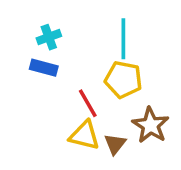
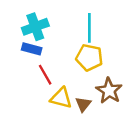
cyan cross: (49, 37) -> (35, 27), size x1.5
red line: (88, 103) -> (45, 75), moved

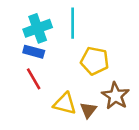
cyan line: (89, 28) -> (73, 23), moved
red line: (45, 75) -> (34, 79), moved

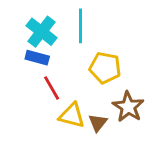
cyan cross: (38, 28) -> (41, 32), turned -32
red line: (34, 79) -> (52, 88), moved

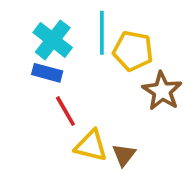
yellow pentagon: (105, 68) -> (133, 51), moved
brown star: (128, 107) -> (162, 91), moved

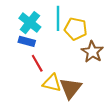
brown triangle: (124, 155) -> (71, 88), size x1.6

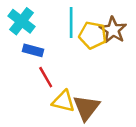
cyan cross: (30, 23) -> (22, 21), moved
brown star: (92, 52) -> (113, 30), moved

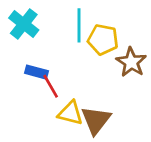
brown star: (113, 30) -> (131, 62), moved
blue rectangle: (33, 50) -> (36, 72), moved

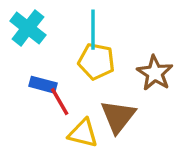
yellow pentagon: (103, 40) -> (96, 61), moved
brown triangle: (96, 120) -> (118, 116), moved

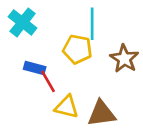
cyan line: (93, 30) -> (92, 24), moved
brown triangle: (118, 116) -> (102, 114), moved, turned 44

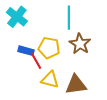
yellow pentagon: (77, 49) -> (49, 48), moved
brown star: (124, 59) -> (80, 44), moved

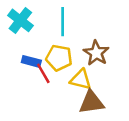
cyan line: (69, 18) -> (63, 22), moved
yellow triangle: (50, 80) -> (81, 79), moved

